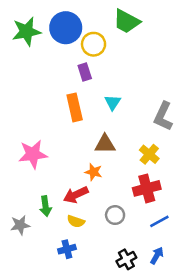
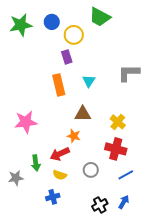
blue circle: (66, 28) -> (52, 22), size x0.6
gray L-shape: (163, 116) -> (129, 73), moved, turned 65
red cross: (147, 188) -> (116, 149), turned 30

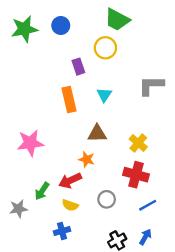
yellow circle: (74, 35) -> (105, 48), moved
green arrow: (36, 163) -> (42, 191), turned 42

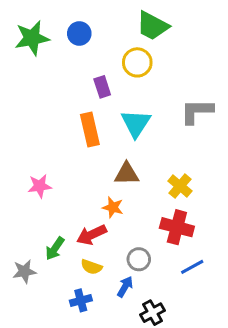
cyan triangle: (104, 95) -> (136, 123), size x1.5
pink star: (30, 143) -> (40, 186), size x0.7
blue arrow: (145, 237) -> (125, 287), moved

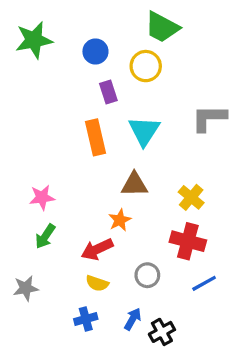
blue circle: (79, 33) -> (95, 51), moved
orange star: (113, 207) -> (120, 220), turned 30
green arrow: (55, 249) -> (45, 236), moved
blue arrow: (125, 287) -> (133, 319), moved

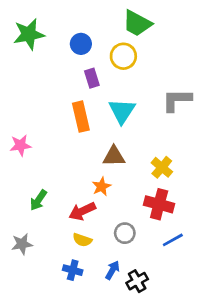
pink star: (42, 197) -> (21, 145), moved
blue cross: (86, 319) -> (73, 270), turned 30

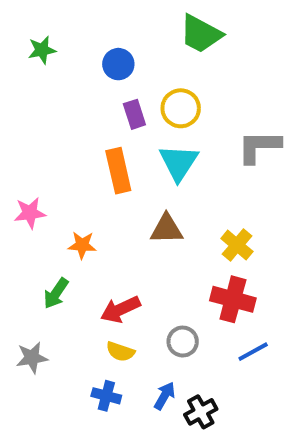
green star: (29, 34) -> (42, 50), size x0.6
yellow circle: (123, 56) -> (181, 108), moved
orange star: (101, 186) -> (82, 245), moved, turned 30

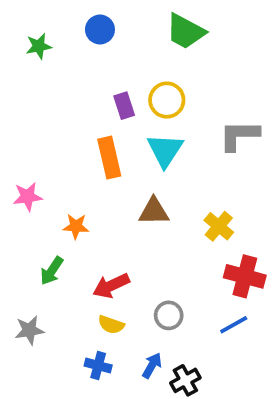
blue circle: (118, 64) -> (100, 30), moved
red cross: (233, 299) -> (245, 276), moved

